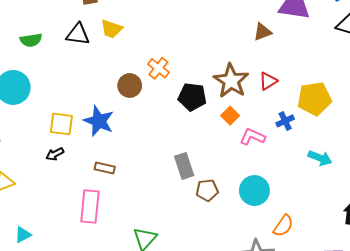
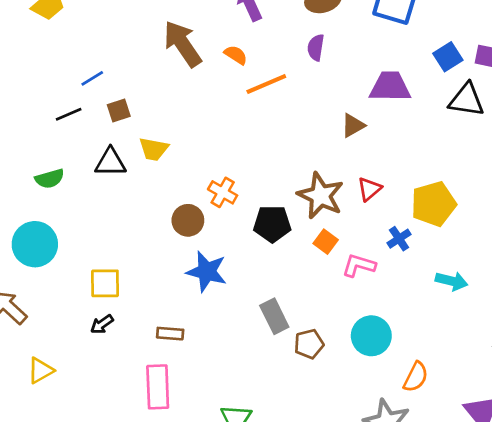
blue star: (99, 121) -> (207, 272), moved

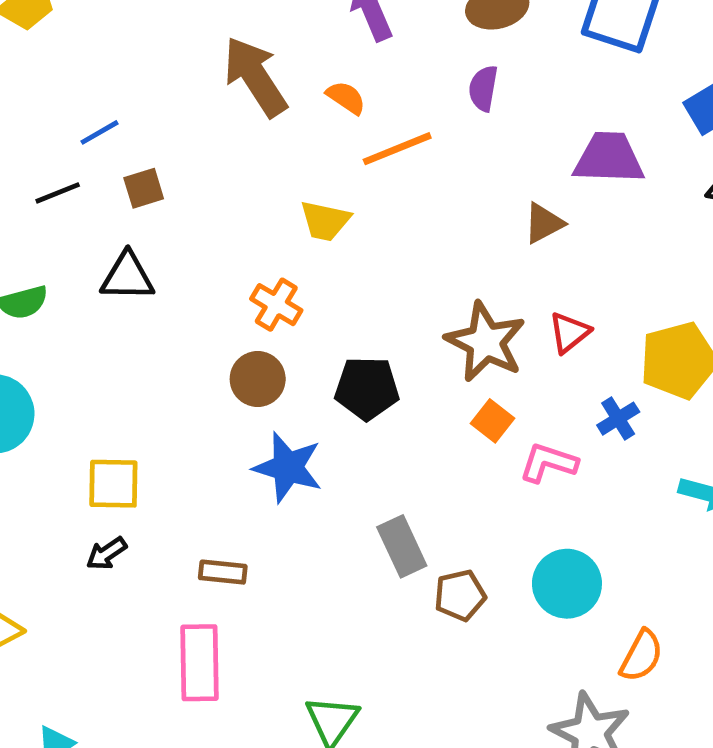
yellow trapezoid: (154, 149) -> (325, 221), moved
orange cross: (223, 192) -> (276, 305), moved
black pentagon: (272, 224) -> (367, 388), moved

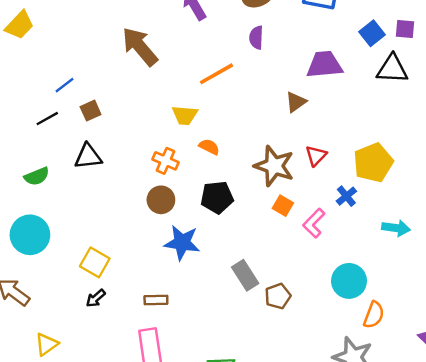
orange semicircle: (346, 98) -> (209, 147), moved
pink L-shape: (548, 463) -> (314, 223), turned -56
yellow square: (113, 484) -> (95, 262), turned 36
cyan circle: (567, 584) -> (349, 281), moved

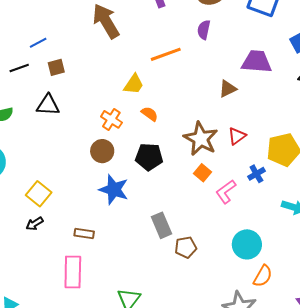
yellow trapezoid: (185, 115) -> (134, 84), turned -70

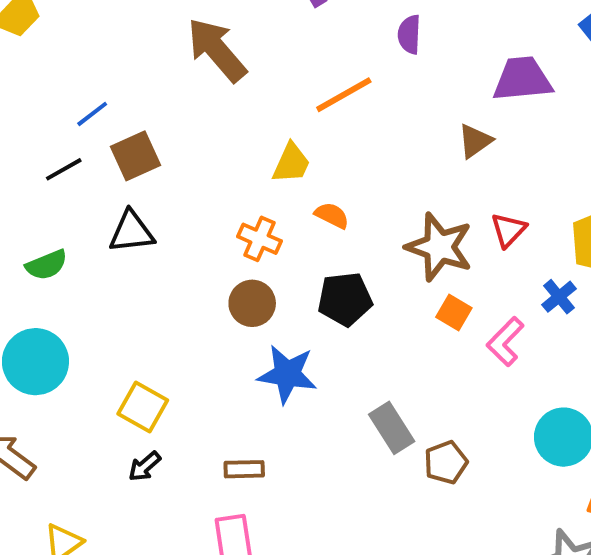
brown square: (56, 67) -> (135, 156), size x1.4

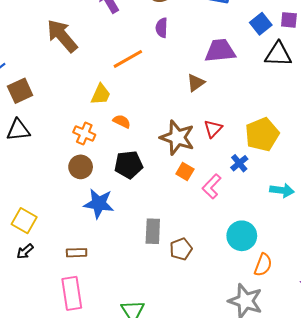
gray rectangle: (392, 428) -> (153, 231), turned 35

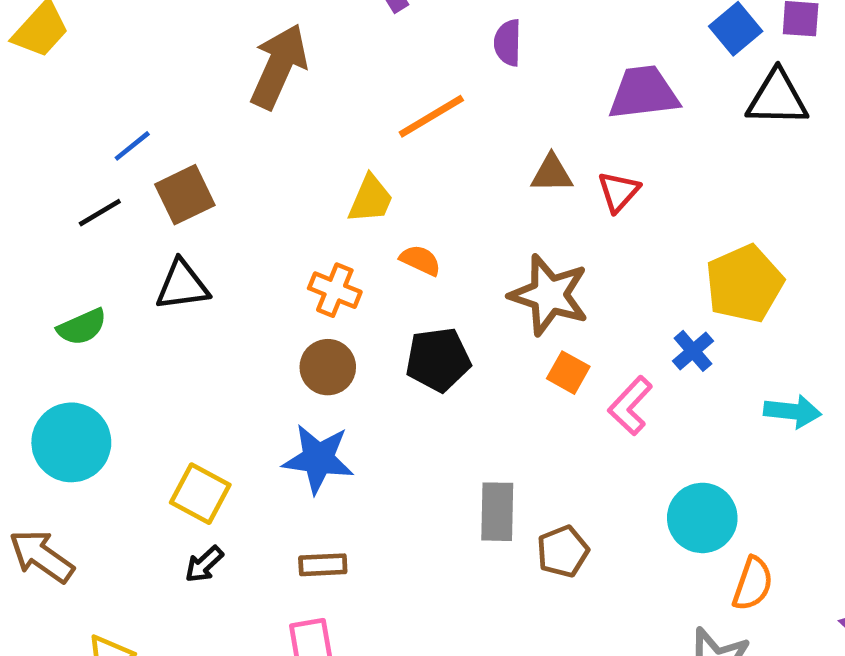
brown arrow: (62, 36) -> (279, 66), turned 66
brown triangle: (196, 83) -> (552, 174), moved, turned 36
red triangle: (213, 129) -> (619, 192), moved
blue star: (99, 203) -> (318, 459), moved

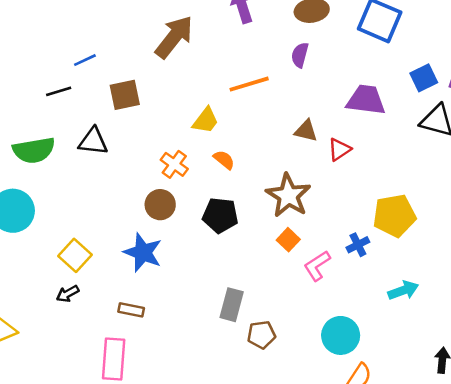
brown square: (185, 195) -> (125, 95), moved
green semicircle: (82, 327) -> (34, 150), size x1.5
cyan arrow: (793, 411) -> (403, 290), turned -40

